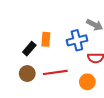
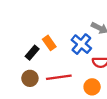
orange rectangle: (46, 39) -> (49, 43), turned -40
blue cross: (77, 40) -> (81, 44), turned -36

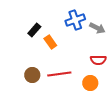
blue cross: (81, 44) -> (75, 20), moved, turned 30
black rectangle: (32, 53) -> (34, 30), moved

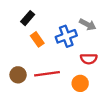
blue cross: (75, 20) -> (66, 36), moved
black rectangle: (34, 30) -> (28, 18), moved

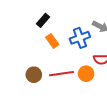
orange circle: (80, 83) -> (86, 74), moved

